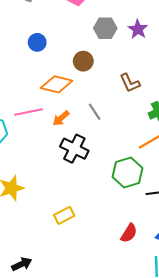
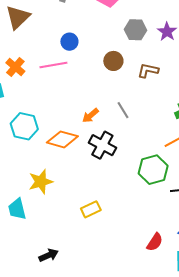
brown L-shape: (130, 83) -> (148, 70), moved, turned 125
orange diamond: (57, 84) -> (62, 139), moved
pink line: (29, 112) -> (53, 65), moved
red semicircle: (129, 233) -> (155, 242), moved

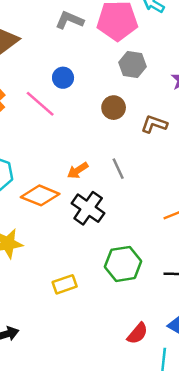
gray hexagon: (135, 30) -> (133, 65), moved
pink line: (53, 65) -> (40, 104), turned 44
green hexagon: (153, 170) -> (123, 264), moved

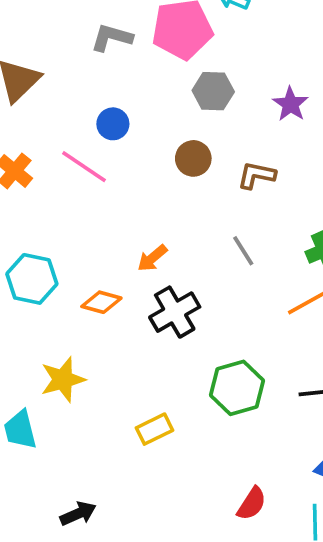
gray line: (118, 169) -> (243, 251), moved
orange diamond: (40, 195) -> (101, 302), size x0.7
black cross: (88, 208) -> (175, 312), turned 32
red semicircle: (137, 333) -> (252, 504), moved

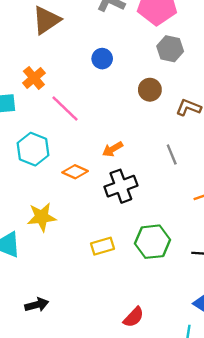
pink line: (84, 167) -> (65, 109), moved
yellow rectangle: (154, 429) -> (103, 246), moved
red semicircle: (252, 504) -> (134, 317), moved

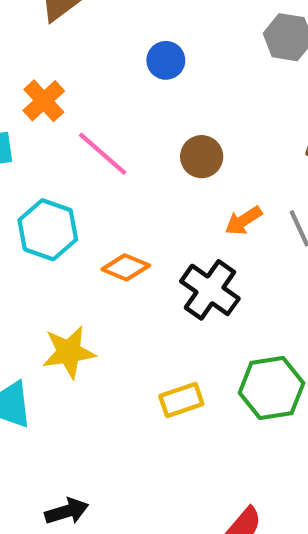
brown circle: (150, 90) -> (202, 157), moved
orange arrow: (113, 149) -> (243, 221), moved
black cross: (121, 186) -> (210, 290), turned -32

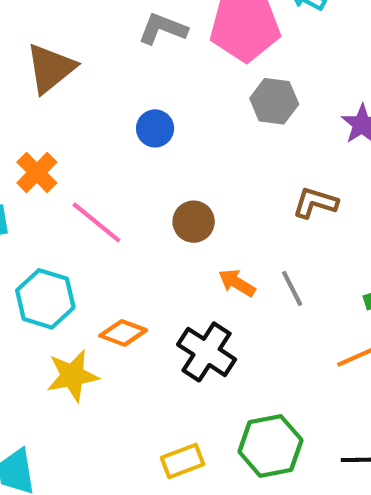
orange arrow: (243, 221) -> (237, 283), turned 66
yellow star: (69, 352) -> (72, 376), moved

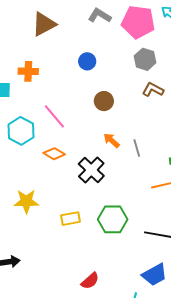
orange cross: (37, 172) -> (28, 71), turned 36
brown L-shape: (315, 203) -> (153, 90), moved
pink line: (96, 222) -> (54, 116), moved
brown circle: (194, 222) -> (104, 101), moved
yellow star: (72, 376) -> (26, 201), moved

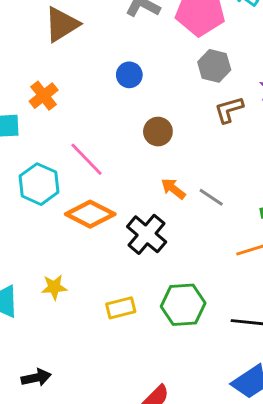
orange cross: (28, 71) -> (44, 96), turned -36
brown L-shape: (153, 90) -> (229, 110), turned -40
gray line: (137, 148) -> (211, 197), turned -36
orange diamond: (54, 154) -> (90, 214), size x1.5
yellow star: (26, 201) -> (54, 287), size x0.7

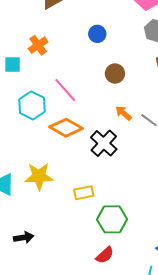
yellow star: (54, 287) -> (39, 176), size x1.6
green hexagon: (183, 305) -> (112, 219), moved

